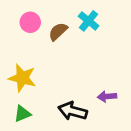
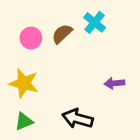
pink circle: (30, 22) -> (31, 38), moved
purple arrow: (107, 96) -> (114, 83), moved

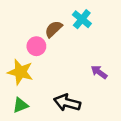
pink circle: (31, 38) -> (36, 46), moved
purple arrow: (114, 83) -> (99, 72), turned 42

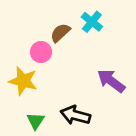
purple arrow: (99, 72) -> (111, 81), size x1.5
green triangle: (20, 105) -> (36, 121), moved, turned -35

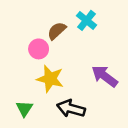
yellow star: (23, 81) -> (50, 79), moved
green triangle: (36, 121) -> (24, 109), moved

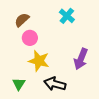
brown semicircle: (57, 31) -> (22, 20), moved
purple arrow: (105, 76) -> (81, 59), turned -105

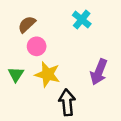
green triangle: (19, 84) -> (16, 74), moved
black arrow: (55, 84) -> (67, 102), turned 70

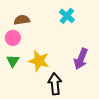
brown semicircle: (27, 24) -> (22, 20), turned 35
pink circle: (37, 46) -> (13, 38), moved

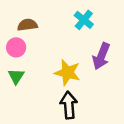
purple arrow: (81, 59) -> (101, 56), moved
yellow star: (39, 61) -> (67, 72), moved

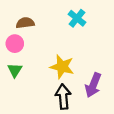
purple arrow: (101, 56) -> (93, 85), moved

